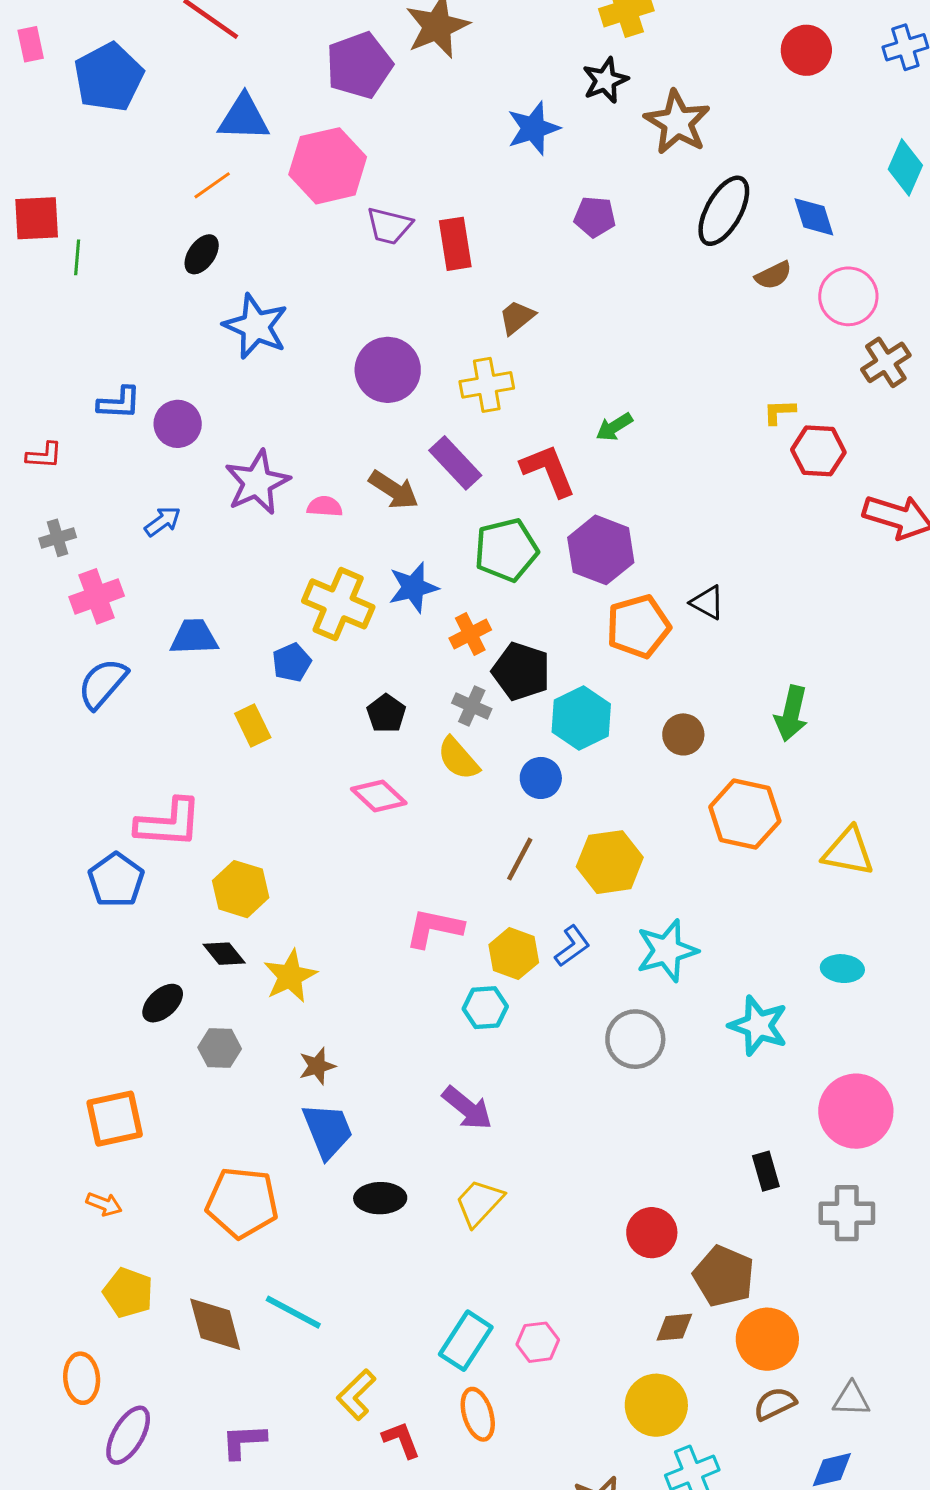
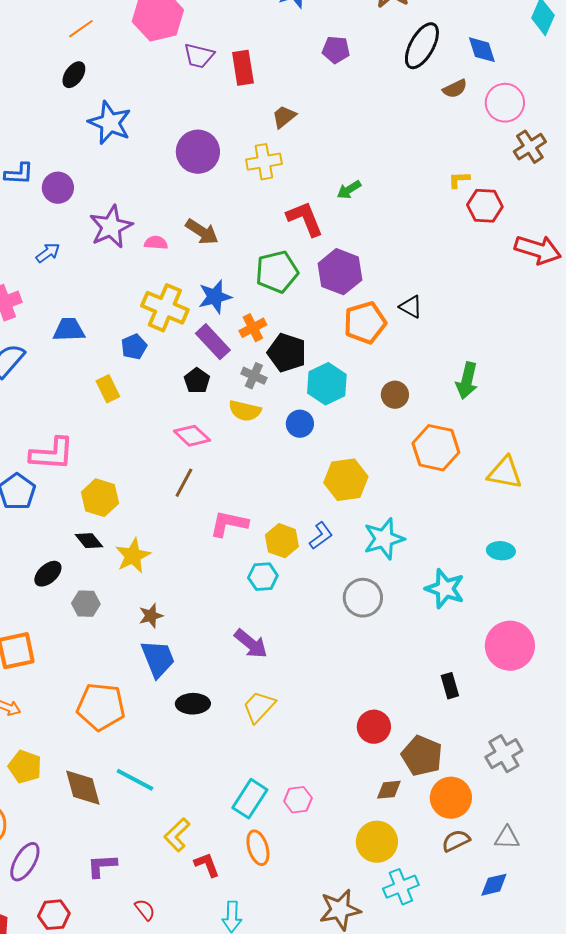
purple rectangle: (455, 463) -> (213, 342), moved
yellow semicircle: (458, 758) -> (245, 411), turned -36
brown line: (520, 859) -> (184, 483), moved
gray cross: (847, 1213) -> (504, 754), moved, turned -30

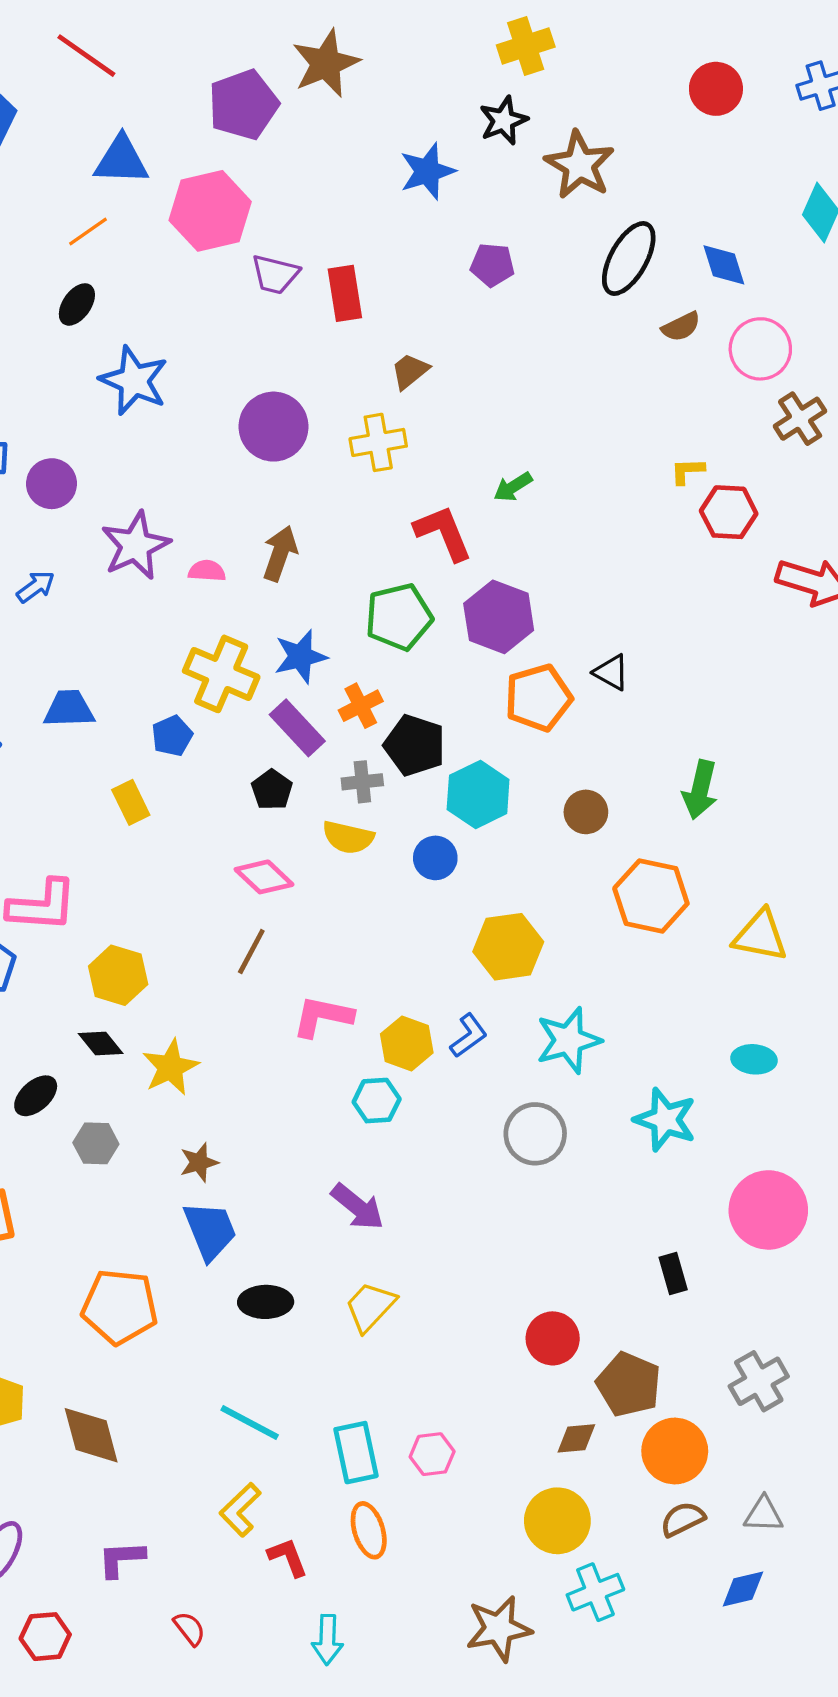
brown arrow: (202, 232) -> (280, 553), turned -104
gray cross: (254, 376) -> (362, 782), turned -30
cyan line: (135, 780) -> (250, 1422), moved
cyan rectangle: (250, 799) -> (356, 1453), turned -45

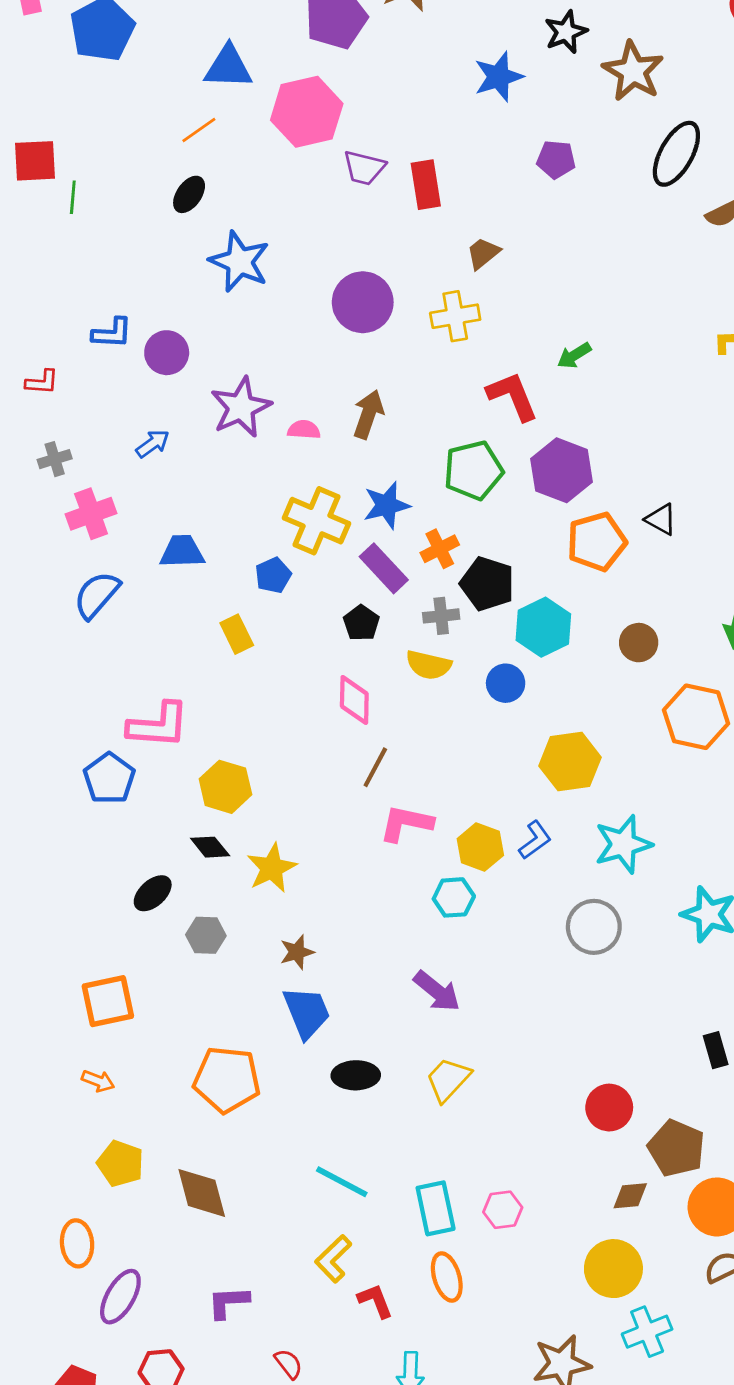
pink diamond: (264, 877) -> (354, 700), turned 48
brown line: (251, 951) -> (375, 767), moved

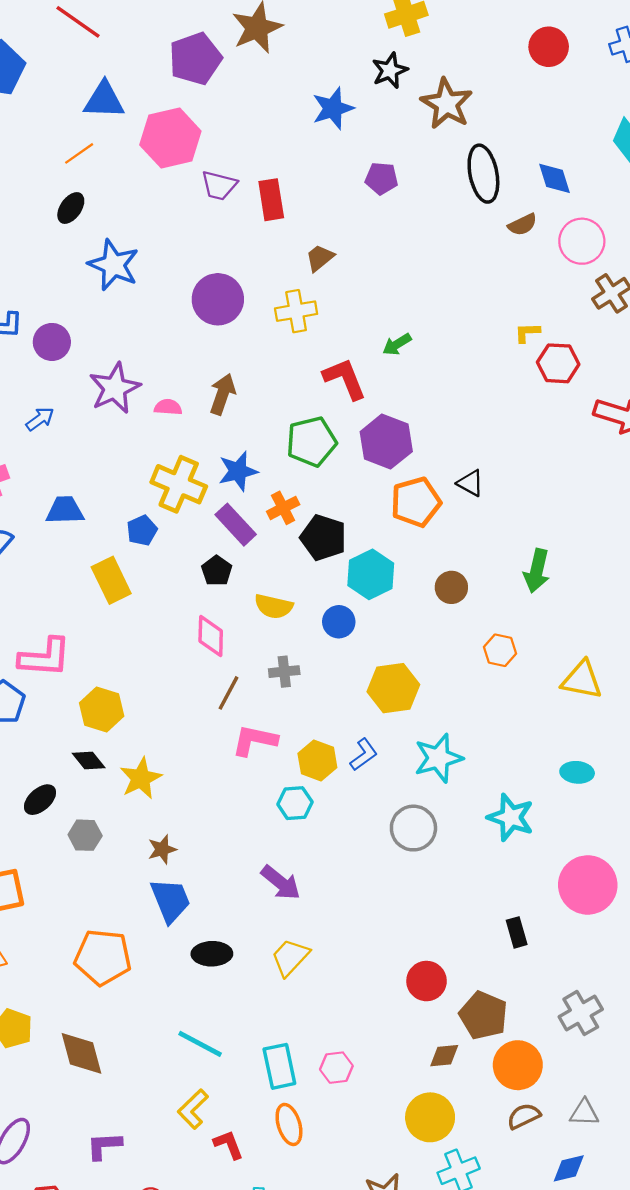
black ellipse: (676, 154) -> (483, 174), turned -40
gray cross: (441, 616) -> (284, 672), moved
yellow rectangle: (237, 634) -> (111, 580), size x1.4
orange hexagon: (696, 717) -> (500, 650), size x0.6

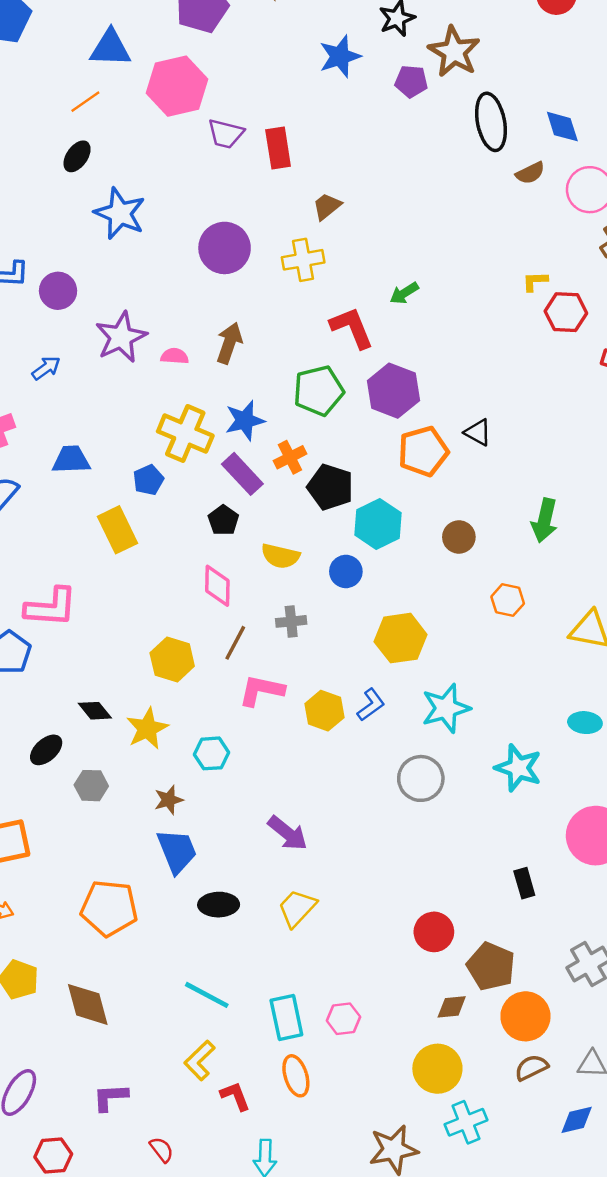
purple pentagon: (381, 178) -> (411, 81), moved
yellow hexagon: (102, 710) -> (172, 660), moved
cyan hexagon: (295, 803) -> (211, 753), moved

